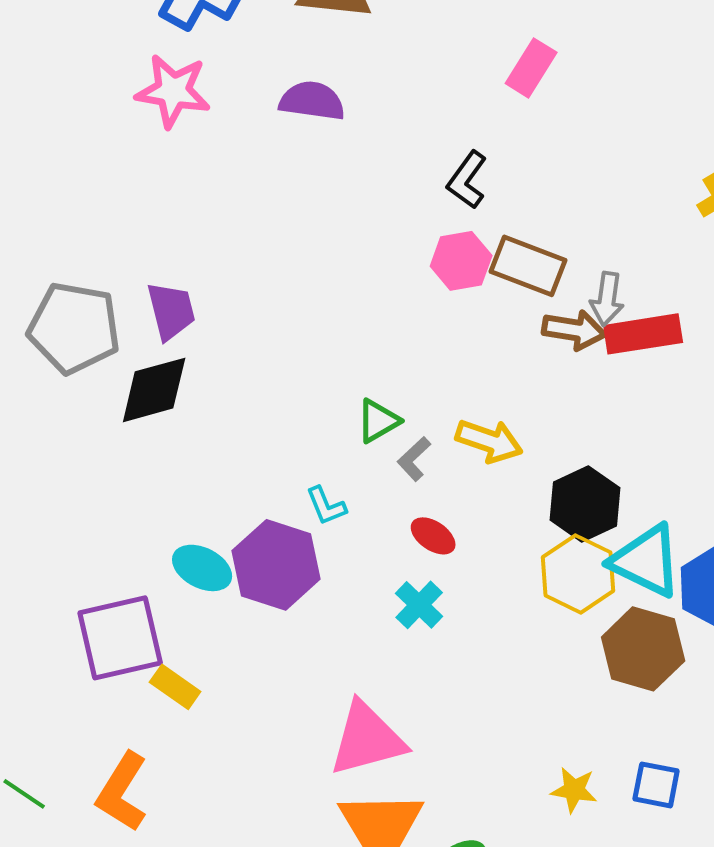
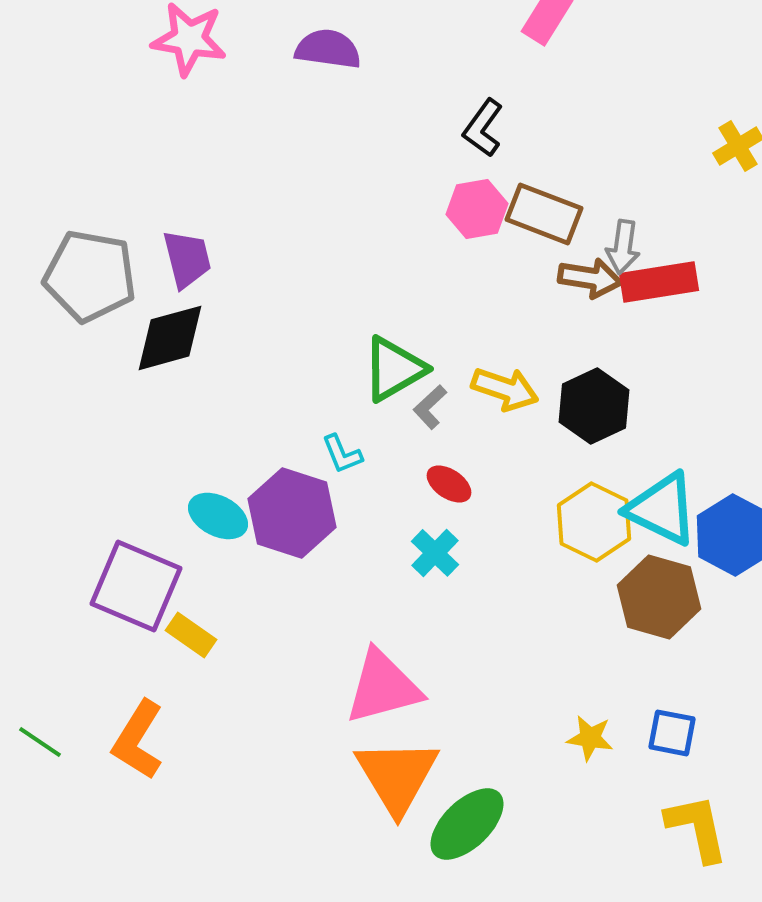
green triangle: (378, 421) -> (394, 369), size x1.5
black hexagon: (585, 504) -> (594, 406), moved
purple square: (120, 638) -> (136, 586), turned 36

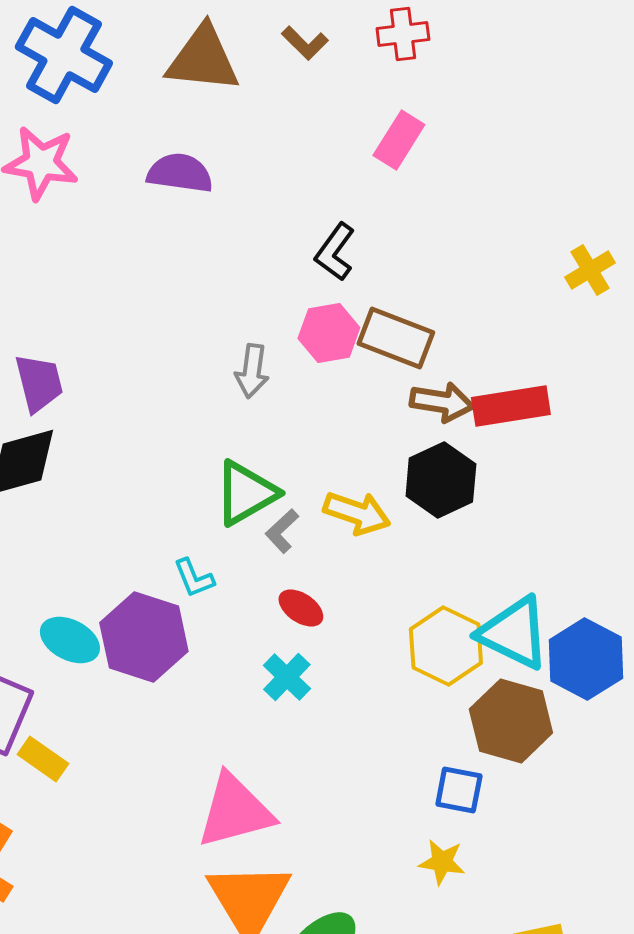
gray arrow: (623, 247) -> (252, 371), moved
black hexagon: (594, 406) -> (441, 480), moved
blue square: (672, 733) -> (459, 790), moved

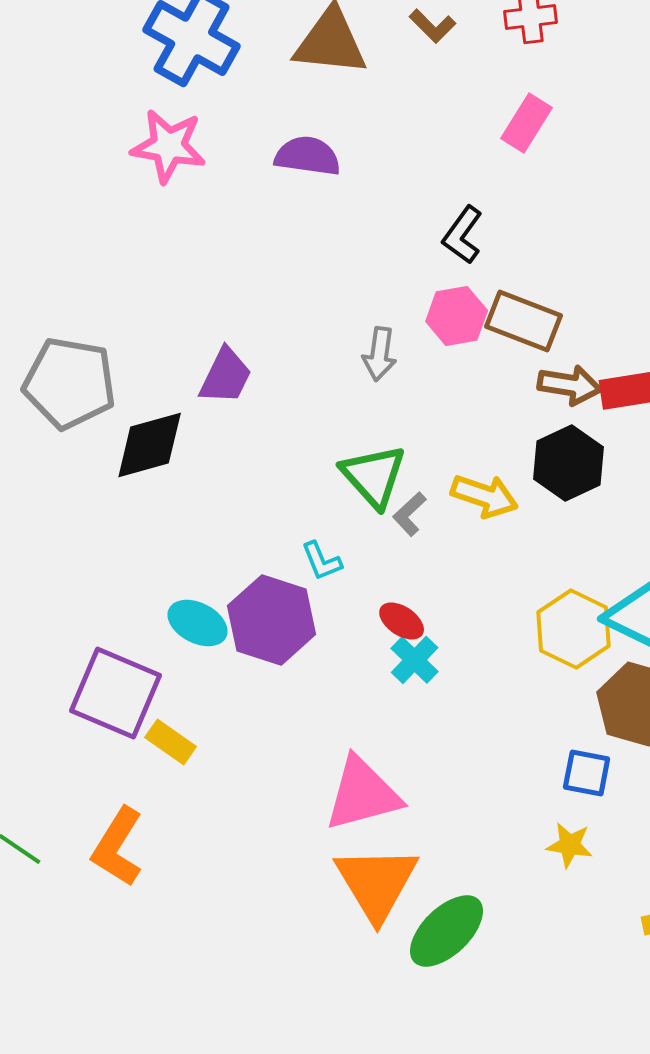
purple trapezoid: (39, 383) -> (226, 376), moved, turned 40
green triangle: (246, 493) -> (374, 476), turned -42
red ellipse: (301, 608) -> (402, 621), moved

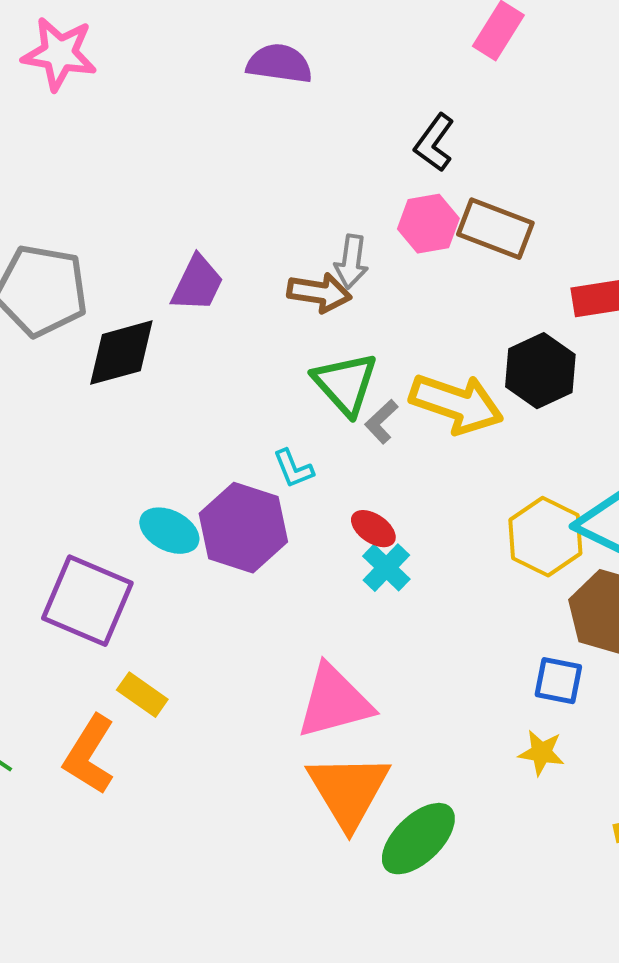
pink star: (169, 146) -> (59, 54), moved
brown arrow: (570, 385) -> (319, 293), moved
yellow arrow: (485, 496) -> (456, 404), size x1.4
yellow rectangle: (171, 742) -> (142, 695), moved

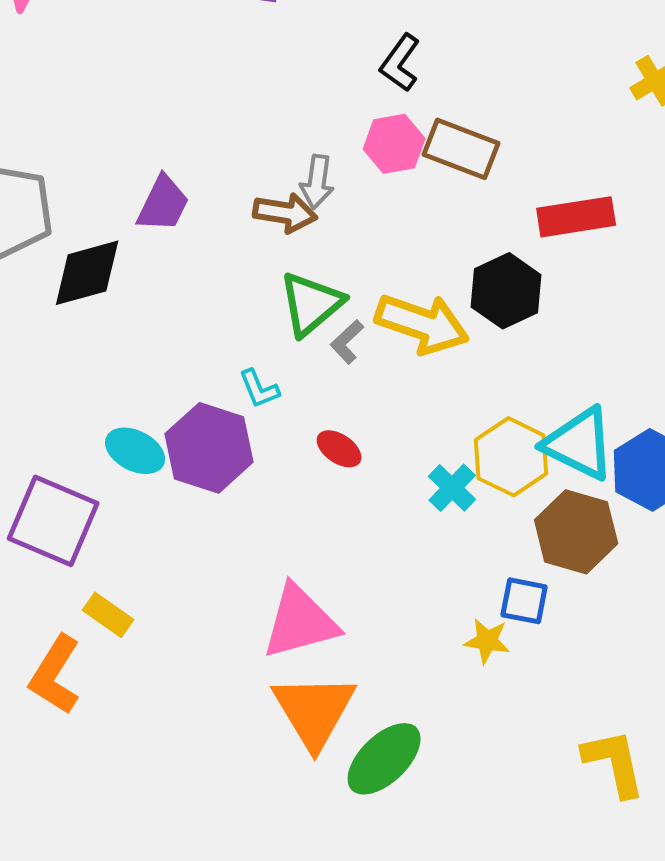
green triangle: (345, 384) -> (311, 304), turned 32
cyan cross: (386, 568) -> (452, 488), moved
yellow star: (541, 753) -> (487, 641), moved

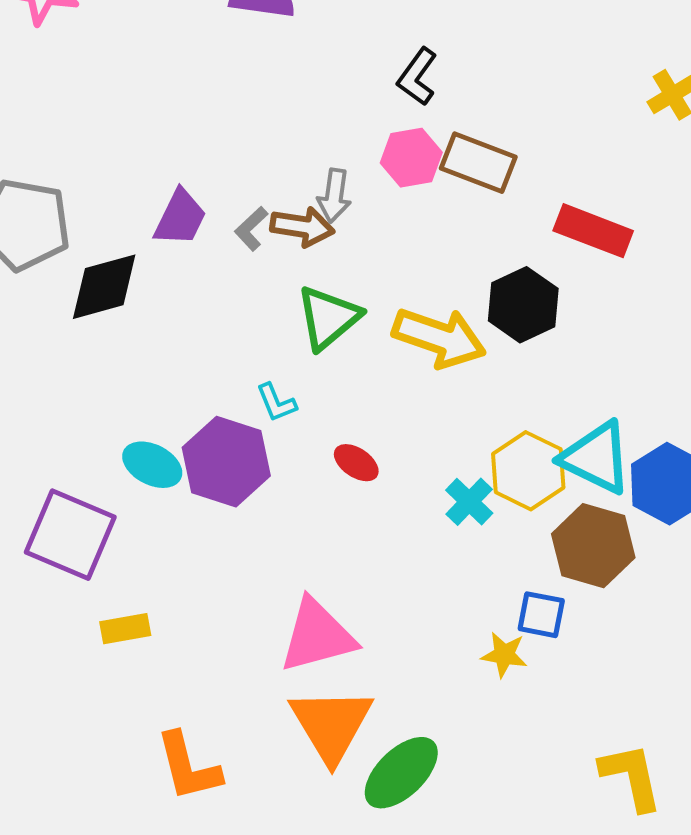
red rectangle: (576, 217) -> (593, 231), turned 30
gray L-shape: (347, 342) -> (251, 229), moved
yellow rectangle: (108, 615) -> (125, 629), turned -45
orange L-shape: (55, 675) -> (188, 767), moved, turned -46

